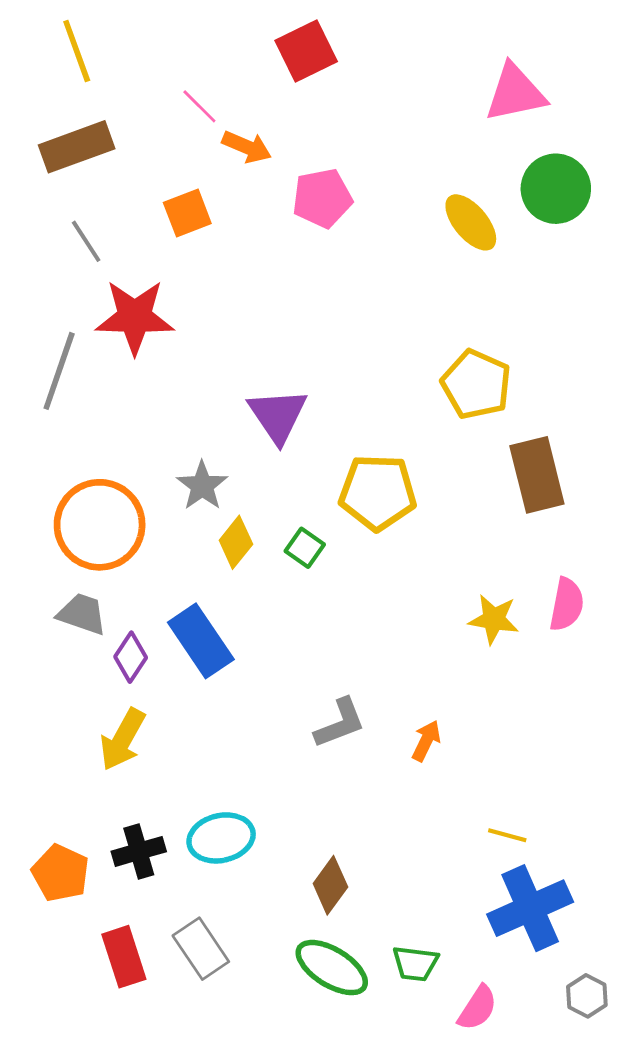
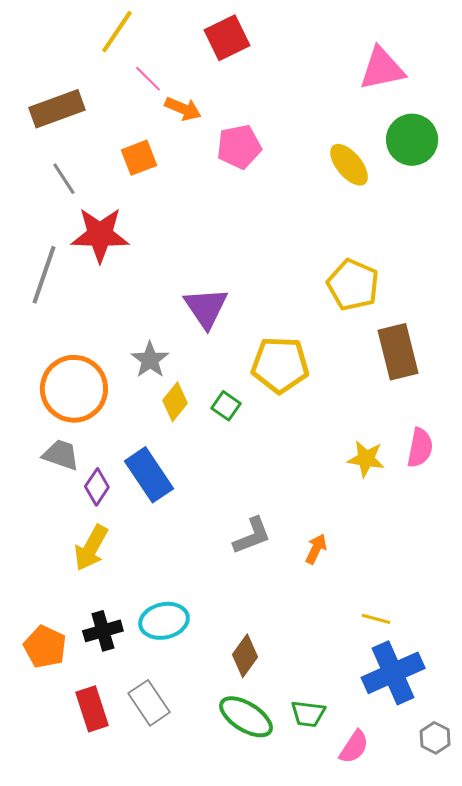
yellow line: (77, 51) -> (117, 32), moved, turned 54

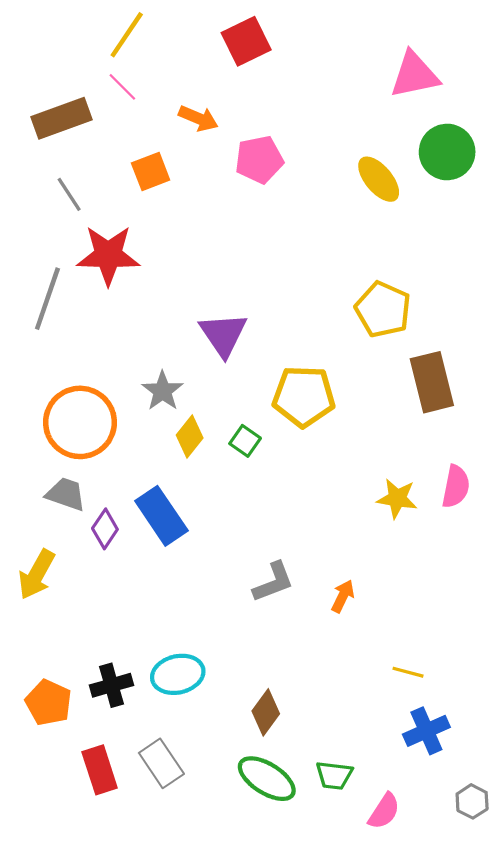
pink line: (148, 79) -> (122, 87), moved
yellow arrow: (91, 548) -> (37, 574), moved
blue cross: (393, 673) -> (426, 731), size x0.7

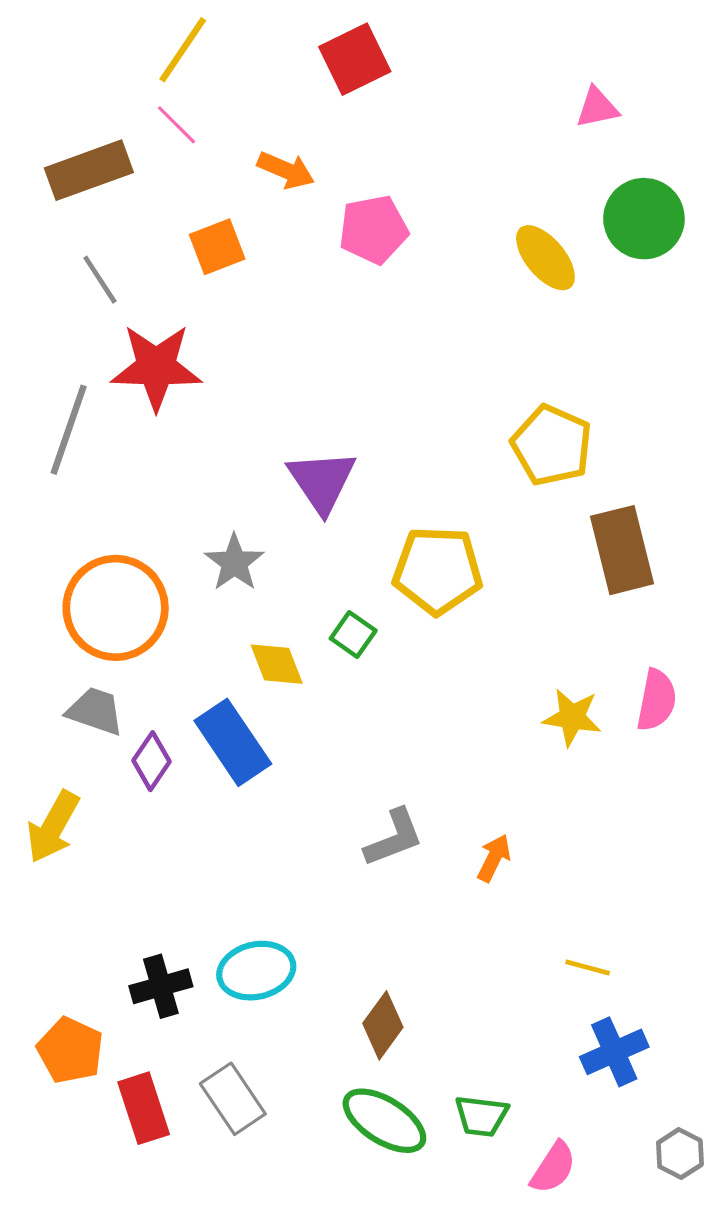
pink triangle: (414, 75) -> (597, 108), size x0.6
yellow diamond: (190, 437) -> (277, 664), moved, turned -60
orange pentagon: (49, 703) -> (70, 1050), moved

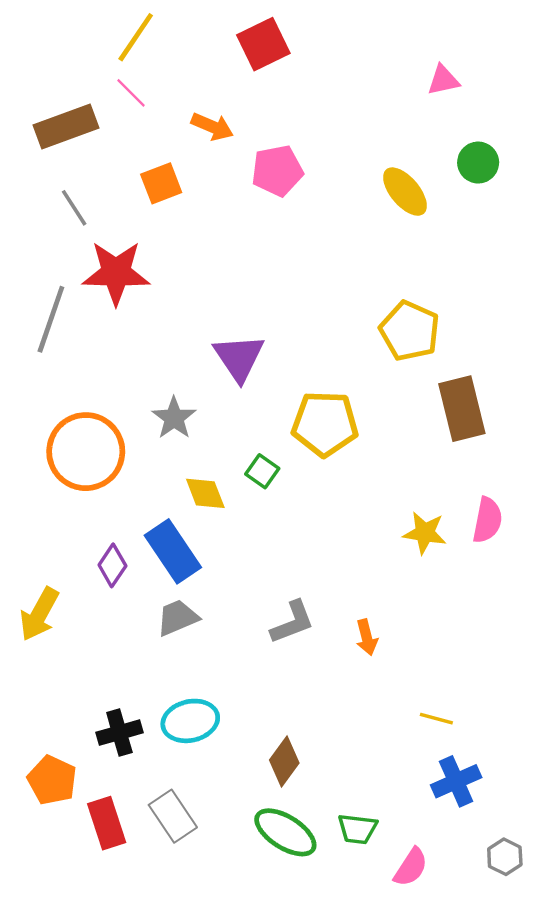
green circle: (644, 219) -> (478, 163), size x0.7
gray trapezoid: (95, 711) -> (177, 618), moved, turned -42
orange arrow: (494, 858) -> (367, 637), turned 140

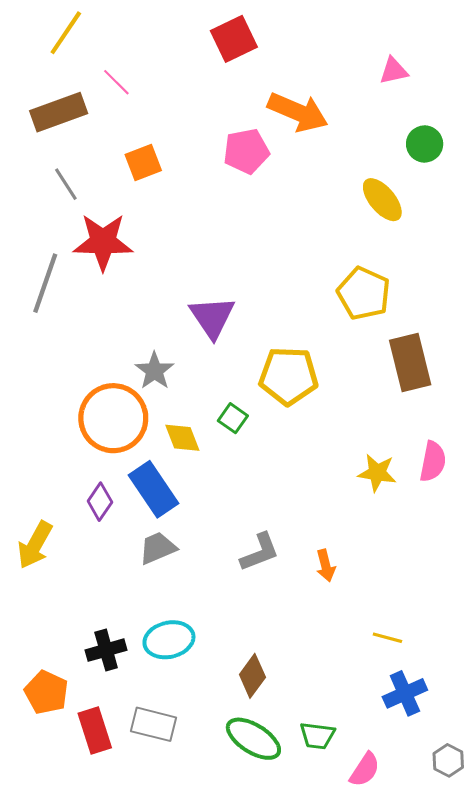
yellow line: (136, 37) -> (66, 33), moved
orange arrow: (212, 127) -> (298, 112), moved, size x1.6
yellow ellipse: (405, 192) -> (382, 200), moved
orange circle: (86, 452) -> (113, 418), moved
gray rectangle: (173, 816) -> (153, 724), turned -42

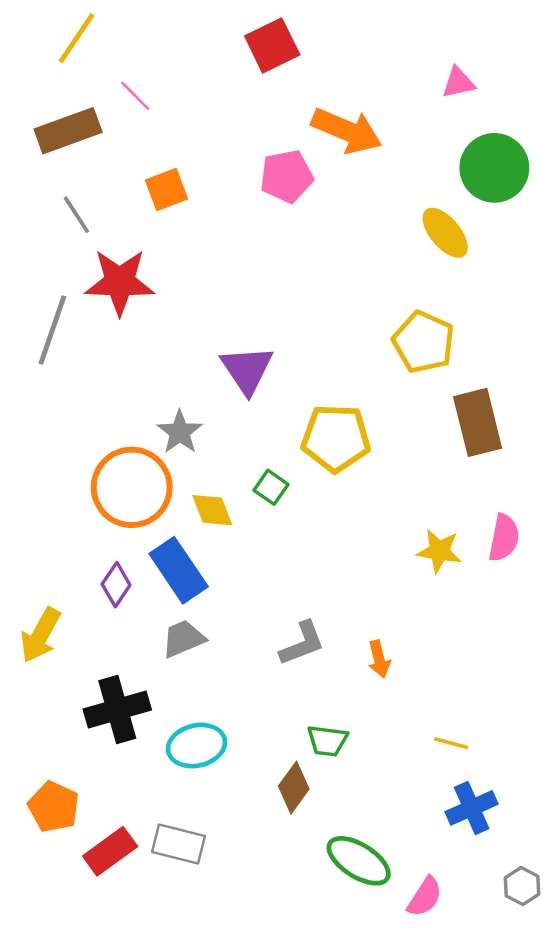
green circle: (425, 144) -> (494, 168), size x1.6
black cross: (106, 650) -> (117, 710), moved, size x1.4
red rectangle: (95, 730) -> (110, 851), turned 72
green trapezoid: (317, 736) -> (327, 741), moved
green ellipse: (253, 739) -> (359, 861), moved

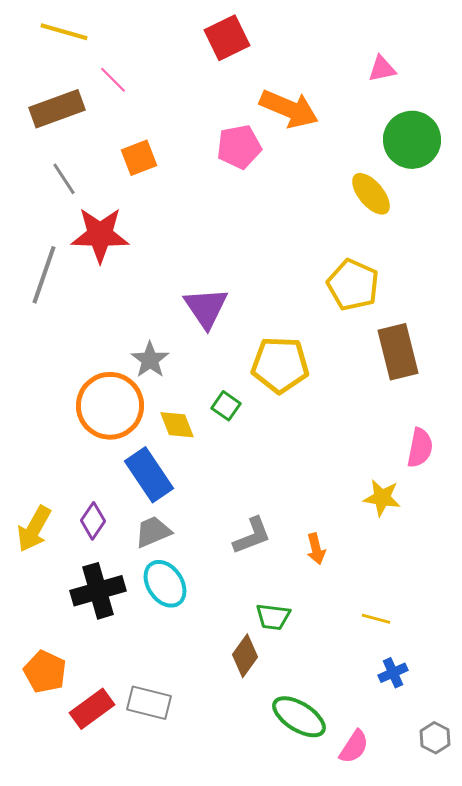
yellow line: (76, 38) -> (64, 32), turned 72
yellow star: (439, 551) -> (382, 498), moved
purple diamond: (116, 585) -> (93, 521), moved
cyan ellipse: (197, 746) -> (165, 584), moved, turned 69
blue cross: (472, 808) -> (393, 673), size x0.7

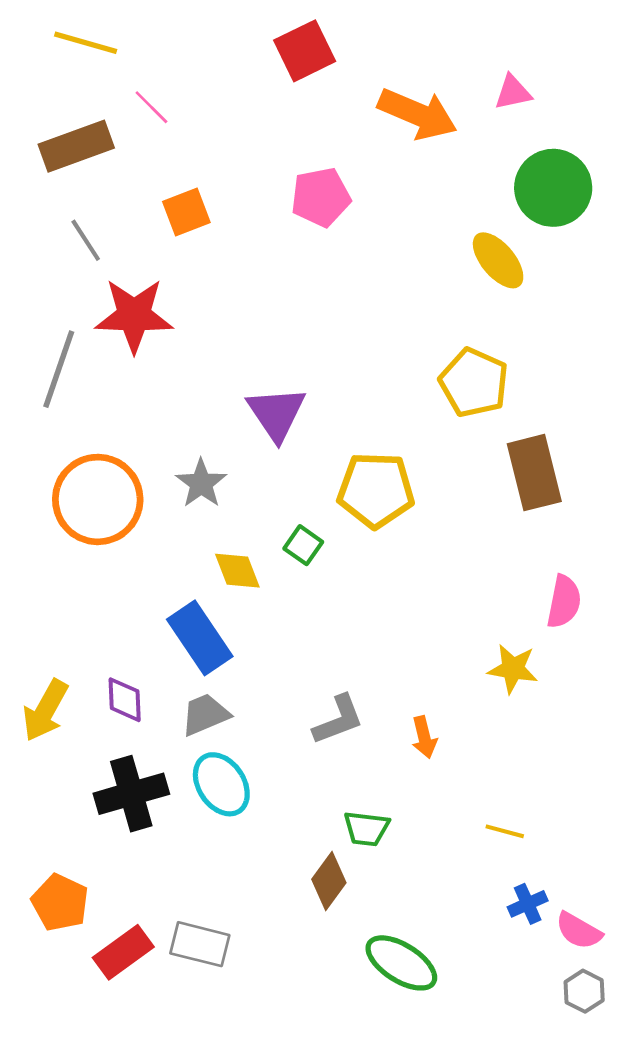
orange arrow: (289, 109) -> (417, 114), moved
orange circle: (110, 406) -> (98, 499), moved
purple diamond: (93, 521) -> (125, 700), turned -36
pink semicircle: (354, 747) -> (579, 931), moved, turned 87

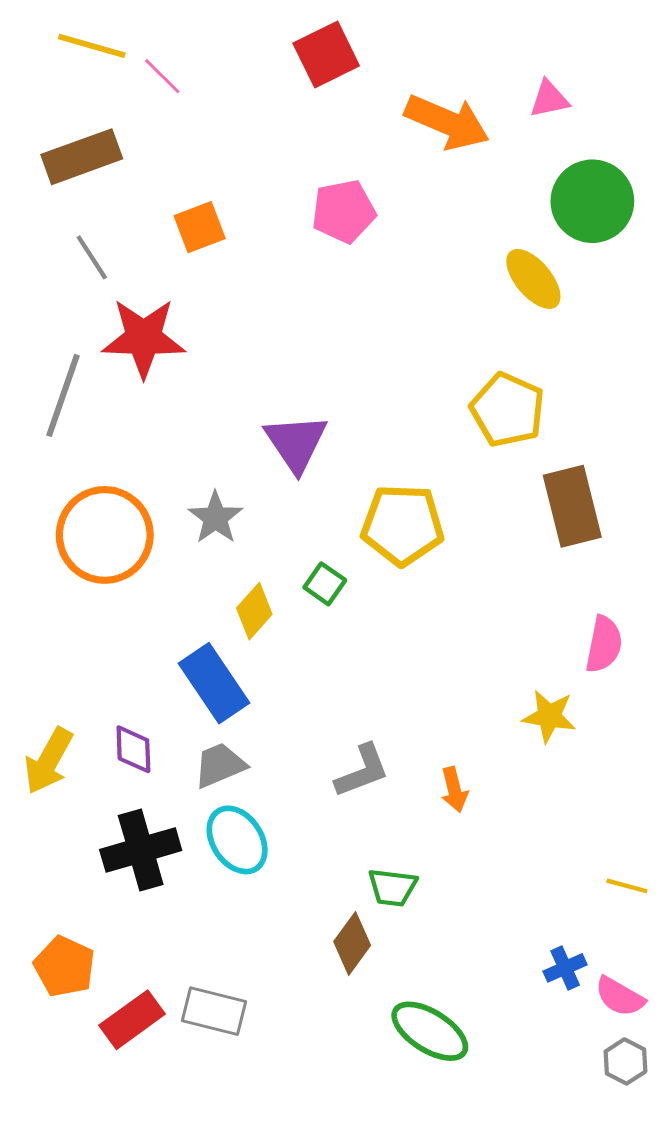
pink line: (151, 107) -> (162, 76), moved
yellow diamond: (237, 571) -> (254, 611), turned 63
yellow line: (505, 831) -> (627, 886), moved

